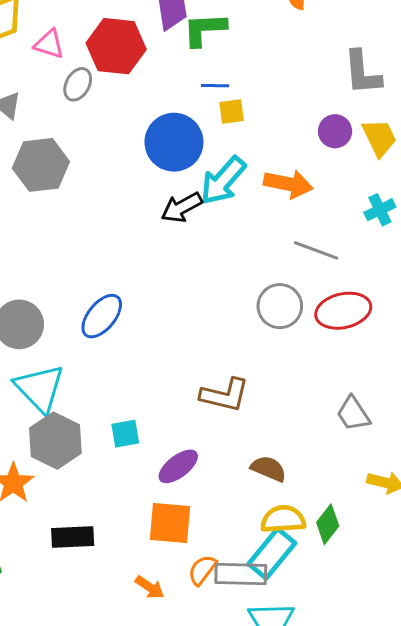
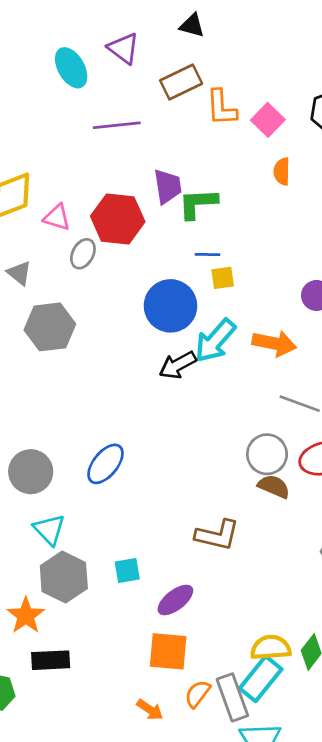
cyan triangle: (40, 388) -> (49, 530), size x0.7
brown semicircle: (269, 469) -> (274, 486), moved
black rectangle: (73, 537) -> (51, 660), moved
gray rectangle: (241, 574) -> (232, 697), turned 69

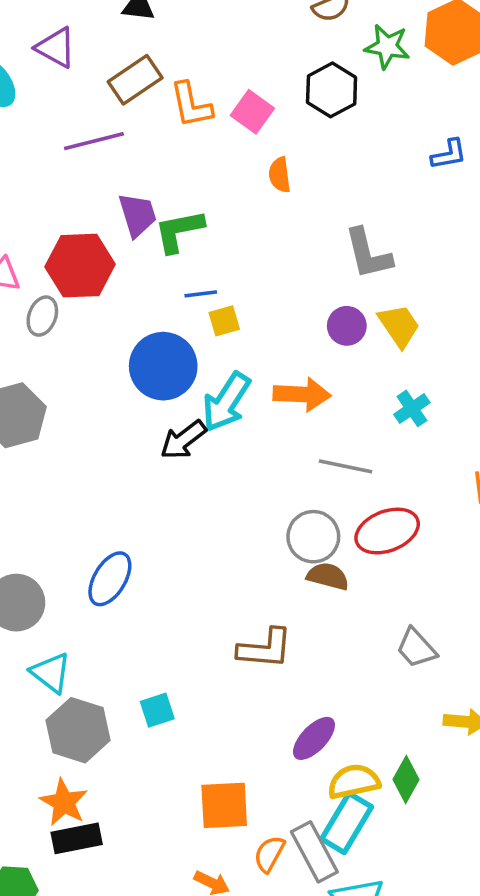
purple line: (117, 125) -> (94, 141), moved
purple ellipse: (175, 600) -> (314, 738), moved
orange star: (26, 616) -> (64, 802), moved

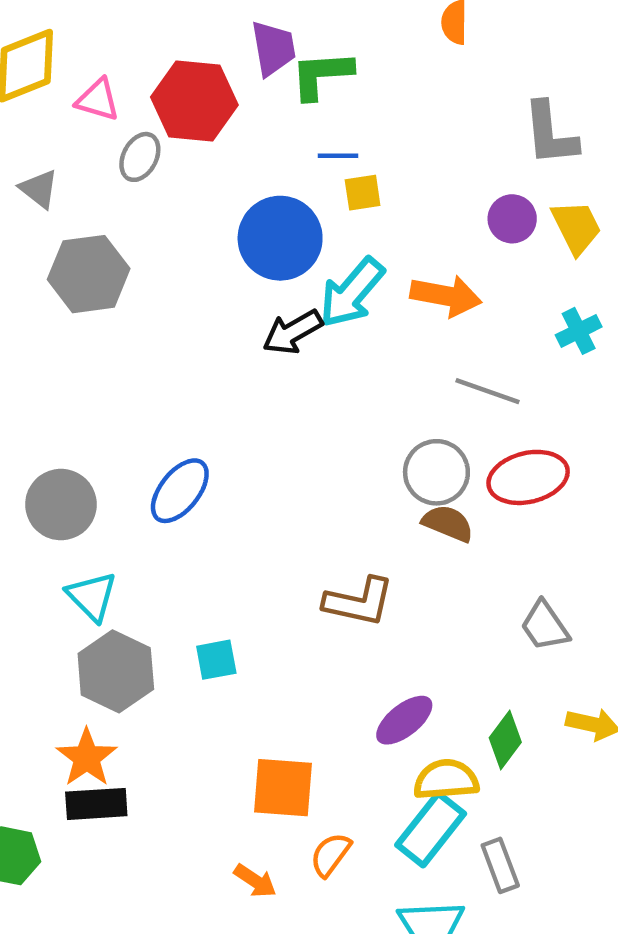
green diamond: (406, 780) -> (505, 740), moved
gray rectangle: (314, 852) -> (500, 865), moved, size x0.7

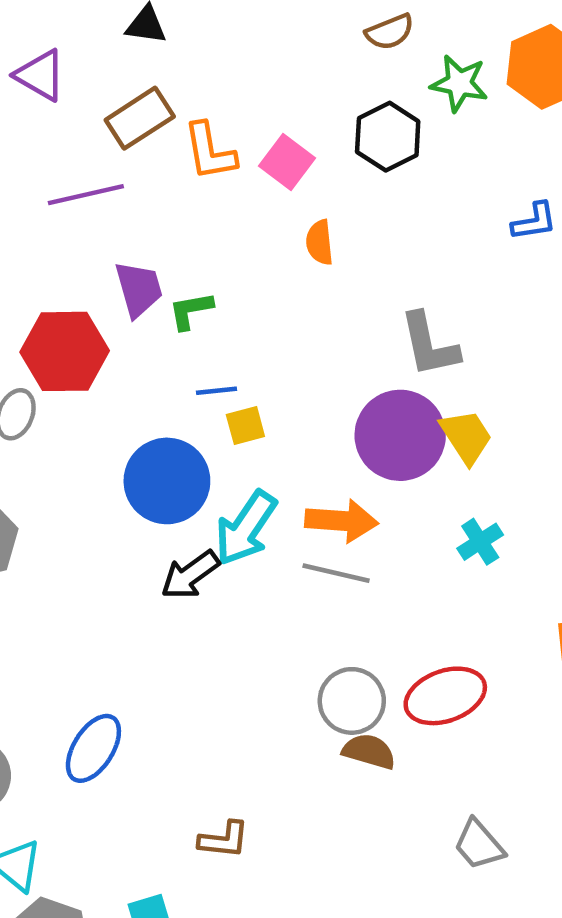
green L-shape: (322, 75) -> (191, 311), size x0.7
purple circle: (512, 219) -> (400, 435), size x1.8
gray line: (488, 391) -> (336, 573), moved
brown L-shape: (359, 602) -> (224, 840), moved, size x0.7

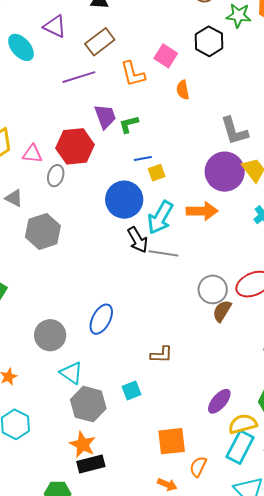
orange L-shape: (210, 151) -> (133, 74), moved
gray line: (336, 573) -> (163, 253), moved
black arrow: (190, 575) -> (138, 240), turned -80
brown semicircle: (369, 751) -> (222, 311), turned -70

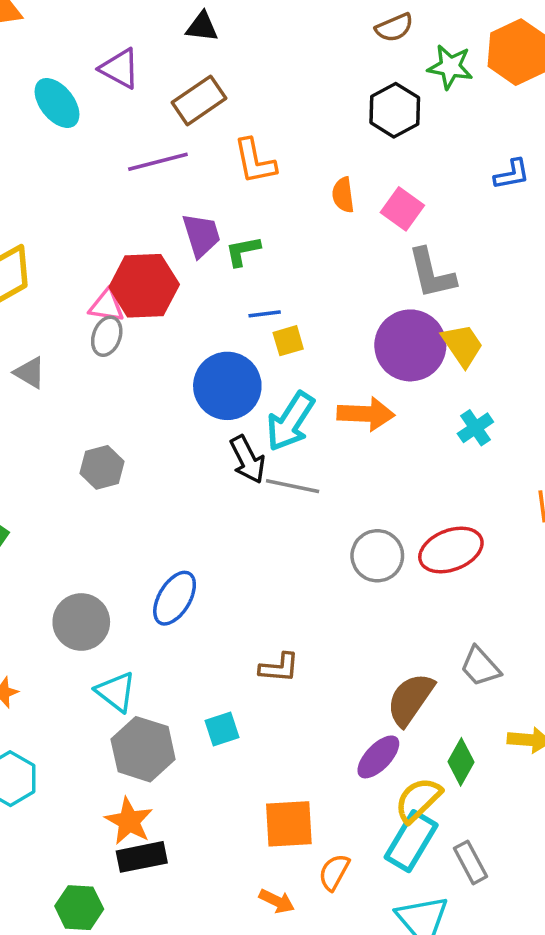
pink square: (166, 56) -> (402, 209), moved
pink triangle: (32, 154) -> (107, 306), moved
gray hexagon: (43, 231) -> (102, 467), moved, size x0.7
brown semicircle: (222, 311) -> (410, 699), moved, size x1.4
yellow semicircle: (243, 424) -> (418, 800), turned -32

